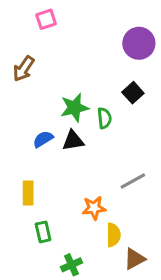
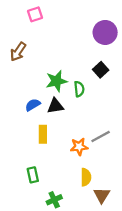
yellow rectangle: (28, 193) -> (43, 134), moved
orange star: (94, 208) -> (79, 147), moved
brown triangle: (134, 259) -> (102, 195), turned -30

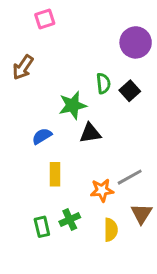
green semicircle: (79, 89) -> (103, 83), moved
black triangle: (55, 106) -> (90, 133), moved
brown triangle: (102, 195) -> (141, 214), moved
green cross: (54, 200) -> (70, 220), moved

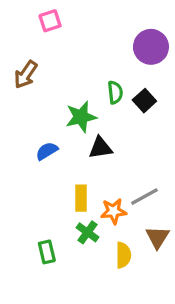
yellow rectangle: (55, 174) -> (81, 198), moved
green cross: (70, 220) -> (88, 232), moved, turned -30

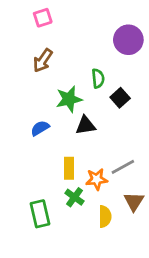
brown arrow: (26, 75) -> (43, 60), moved
black square: (144, 101) -> (120, 98), moved
green rectangle: (47, 252) -> (40, 214), size x1.4

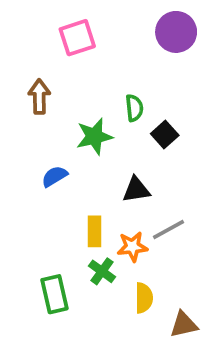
pink square: (43, 18) -> (77, 38), moved, size x1.4
purple circle: (128, 40) -> (176, 32), moved
brown arrow: (43, 60) -> (39, 97), moved, turned 145
black triangle: (86, 125) -> (136, 190), moved
brown triangle: (134, 201) -> (184, 325), moved, turned 45

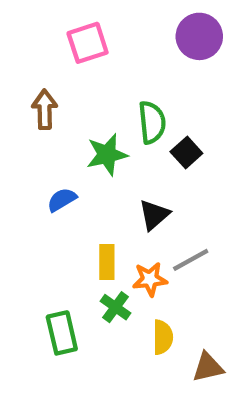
green semicircle: (134, 108) -> (152, 122), size x1.4
black triangle: (136, 190) -> (154, 215), turned -32

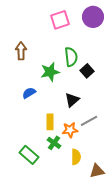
pink square: (88, 43) -> (60, 20), moved
green rectangle: (62, 333) -> (29, 155), turned -36

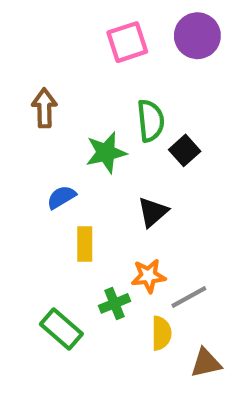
gray line: (89, 121) -> (189, 297), moved
yellow rectangle: (50, 122) -> (85, 244), moved
green cross: (54, 143) -> (114, 303), turned 32

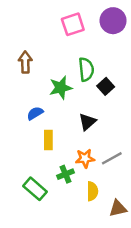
gray line: (189, 297) -> (112, 158), moved

